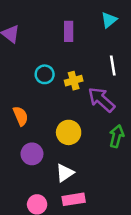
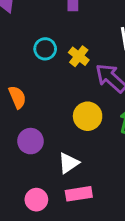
yellow cross: (74, 81) -> (79, 56), turned -36
yellow circle: (69, 132) -> (88, 116), moved

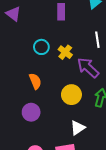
orange semicircle: (17, 97) -> (35, 81), moved
white triangle: (69, 163) -> (78, 128), moved

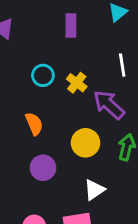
purple circle: (31, 112) -> (43, 168), moved

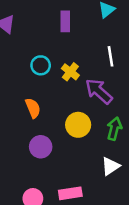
white triangle: (94, 190) -> (110, 166), moved

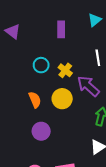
yellow circle: (78, 125) -> (62, 99), moved

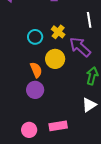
cyan circle: (41, 65) -> (35, 37), moved
orange semicircle: (35, 100) -> (36, 70), moved

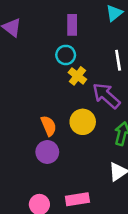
cyan circle: (35, 37) -> (66, 55), moved
yellow circle: (55, 59) -> (83, 122), moved

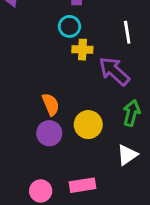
yellow cross: (77, 76) -> (82, 50), turned -36
yellow circle: (83, 122) -> (88, 125), moved

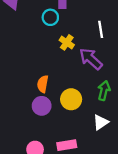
cyan circle: (69, 26) -> (50, 17), moved
yellow cross: (82, 50) -> (67, 42), turned 32
orange semicircle: (51, 104) -> (43, 84), turned -147

